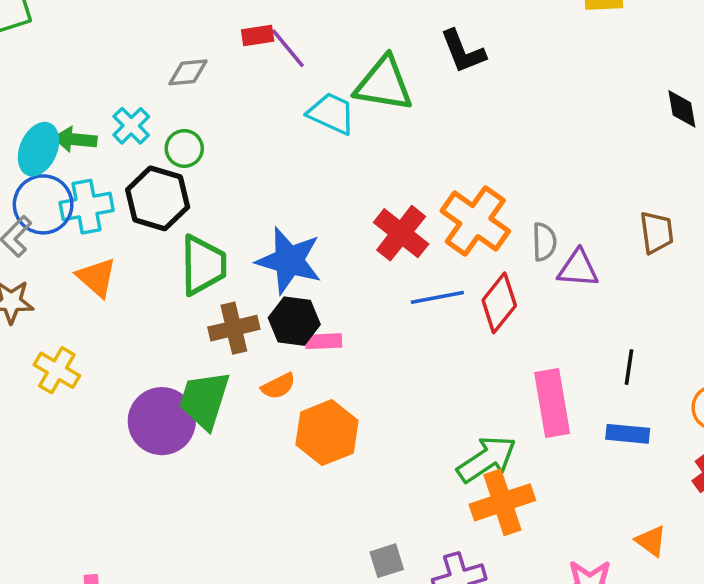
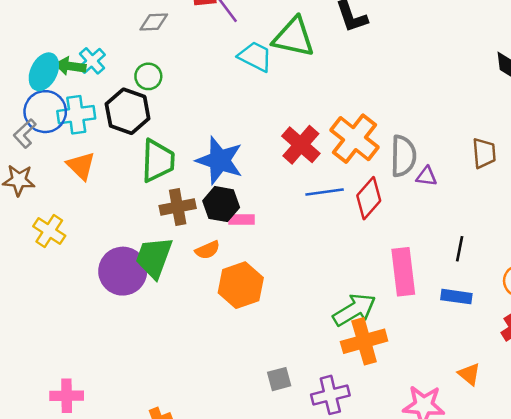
cyan cross: (131, 126) -> (92, 61), moved
gray semicircle: (544, 242) -> (403, 156), size x1.5
purple triangle: (578, 269) -> (426, 176), size x0.7

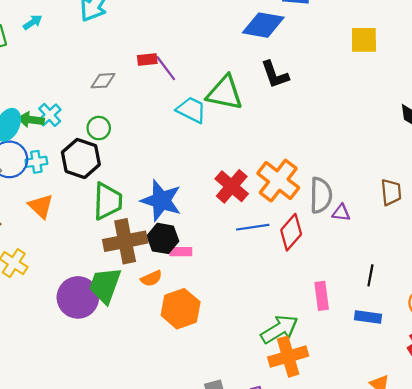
cyan cross: (76, 115) -> (36, 162), size x0.7
brown cross: (178, 207) -> (125, 241), size x1.4
pink rectangle: (403, 272) -> (322, 296), size x0.7

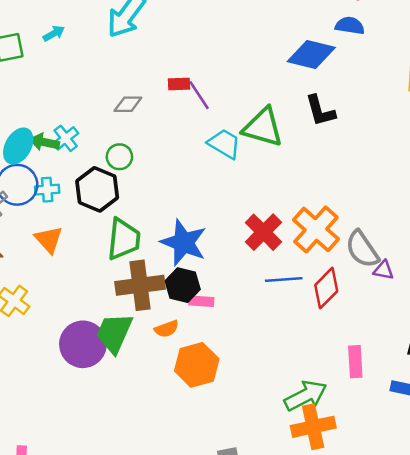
gray semicircle: (321, 195) -> (362, 249), turned 141

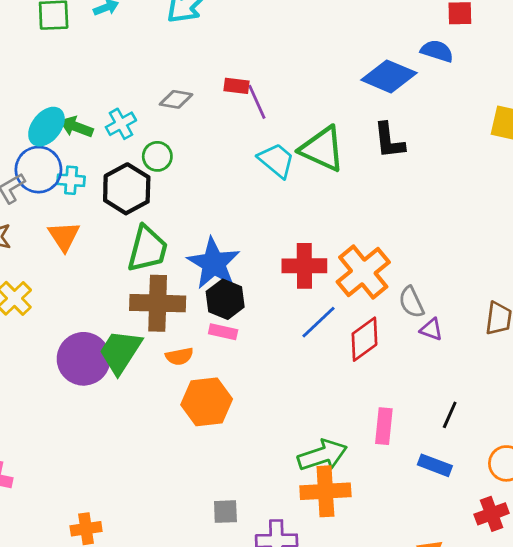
cyan cross: (66, 138) -> (121, 124), moved
red cross: (263, 232) -> (304, 266), turned 36
gray semicircle: (362, 249) -> (411, 302), size x0.7
blue line: (284, 280) -> (319, 322), turned -48
black hexagon: (183, 285) -> (225, 299), moved

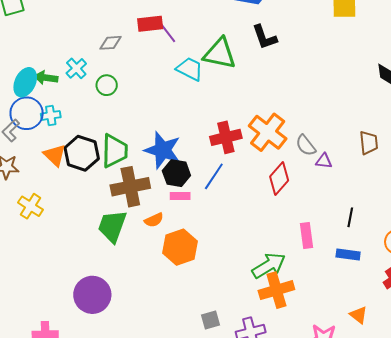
red rectangle: (236, 86) -> (150, 24), size x1.4
black hexagon: (127, 189) -> (82, 153), moved
blue line: (319, 322) -> (214, 176), moved
purple circle: (84, 359) -> (92, 295), moved

